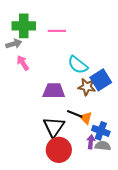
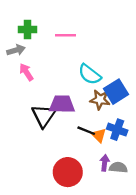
green cross: (24, 26) -> (28, 30), size x0.7
black triangle: (54, 127) -> (44, 116), moved
blue cross: (101, 131) -> (117, 130), moved

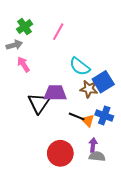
green cross: (28, 30) -> (25, 27), turned -35
pink line: (65, 35) -> (58, 32), turned -60
gray semicircle: (118, 167) -> (97, 156), moved

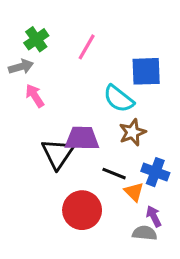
blue square: (103, 82) -> (146, 71), moved, turned 30
brown star: (89, 89) -> (132, 132), turned -30
orange triangle: (88, 121) -> (134, 192), moved
purple arrow: (93, 145) -> (154, 216), moved, turned -32
red circle: (60, 153) -> (82, 210), moved

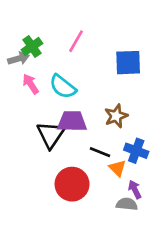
green cross: (36, 39) -> (32, 47), moved
cyan semicircle: (119, 99) -> (63, 87), moved

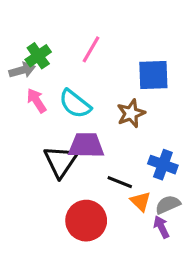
brown star: (116, 116) -> (131, 113), moved
blue cross: (136, 151) -> (163, 165), moved
gray semicircle: (127, 204) -> (168, 205), moved, turned -30

